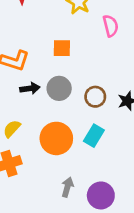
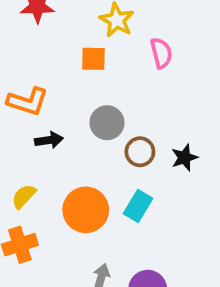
orange square: (62, 48) -> (93, 59), moved
gray circle: (59, 88) -> (107, 123), moved

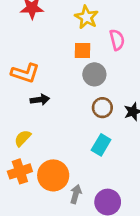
orange square: (93, 59) -> (82, 50), moved
gray circle: (107, 123) -> (94, 74), moved
orange circle: (86, 210) -> (53, 175), moved

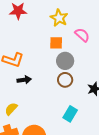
pink semicircle: (117, 40) -> (82, 35), turned -35
brown circle: (102, 108) -> (65, 80), moved

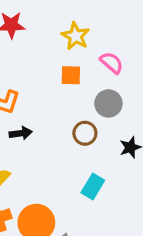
gray circle: (65, 61) -> (108, 103), moved

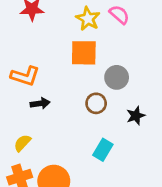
pink semicircle: (112, 63) -> (119, 15), moved
orange square: (71, 75) -> (84, 53), size x1.5

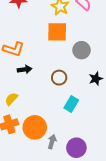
brown circle: (96, 103) -> (59, 78), moved

